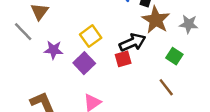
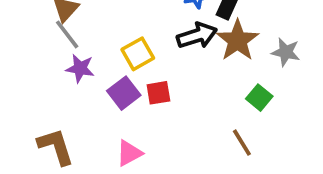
gray line: (23, 32) -> (67, 34), moved
black arrow: (133, 42) -> (197, 36), moved
red square: (123, 59) -> (158, 93), moved

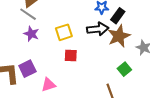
gray line: (67, 34) -> (28, 14), turned -30
purple square: (124, 93) -> (27, 69), moved

